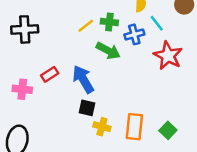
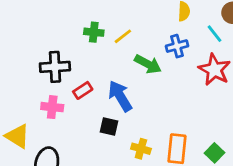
green cross: (109, 22) -> (94, 32), moved
cyan line: (157, 23) -> (214, 34), moved
black cross: (25, 29) -> (55, 67), moved
black square: (87, 108) -> (109, 127), moved

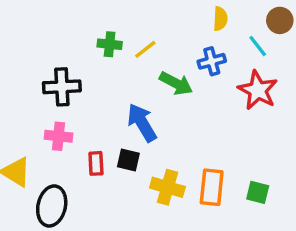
red rectangle: (83, 90) -> (96, 163), moved, turned -60
yellow cross: (141, 149) -> (167, 187), size x1.4
green square: (214, 153) -> (258, 192), turned -30

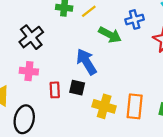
black cross: (62, 87) -> (31, 37), turned -35

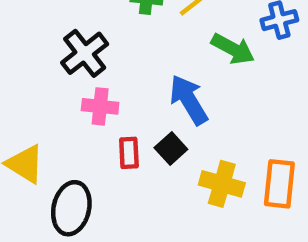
pink cross: (29, 71) -> (100, 106), moved
black square: (77, 88) -> (171, 148), turned 35

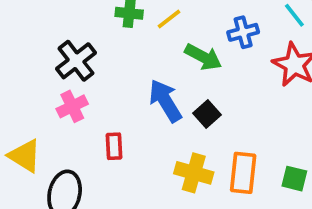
pink cross: (100, 106) -> (72, 106), moved, turned -32
black square: (171, 148) -> (207, 114), moved

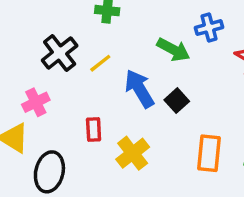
yellow line: (169, 19) -> (100, 63), moved
pink cross: (72, 106) -> (36, 102), moved
yellow cross: (194, 173) -> (133, 153), moved, turned 36

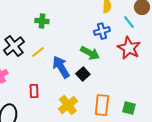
green arrow: (173, 50) -> (90, 53), moved
yellow cross: (133, 153) -> (68, 105), moved

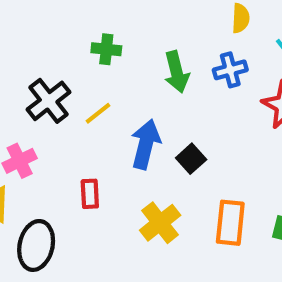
green arrow: (90, 53) -> (177, 72), moved, turned 48
blue arrow: (61, 67) -> (146, 144), turned 45

